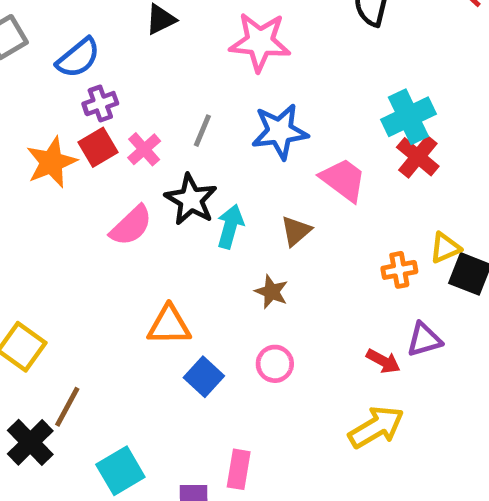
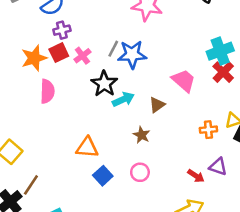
blue star: (280, 131) -> (132, 54), moved
pink semicircle: (131, 226) -> (47, 91), moved, turned -50
cyan arrow: (230, 226) -> (123, 99), turned 45
purple triangle: (424, 340) -> (218, 167), turned 30

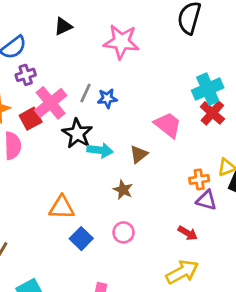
red square: (59, 53) -> (31, 119), moved
blue star: (132, 54) -> (107, 98), size x0.6
pink cross: (82, 56) -> (51, 103), size x1.6
cyan arrow: (123, 99) -> (100, 150), turned 35
purple triangle: (218, 167) -> (206, 200), moved

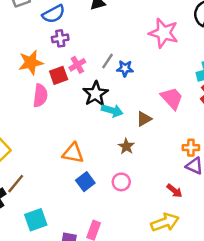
pink star: (121, 42) -> (164, 33), moved
pink cross: (51, 103) -> (77, 65), size x0.6

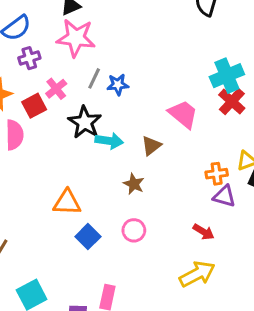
pink star: (164, 33) -> (76, 38), moved

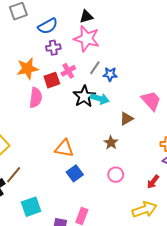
cyan arrow: (109, 141) -> (100, 99), moved
pink circle: (134, 230) -> (116, 175), moved
red arrow: (204, 232) -> (153, 182), turned 88

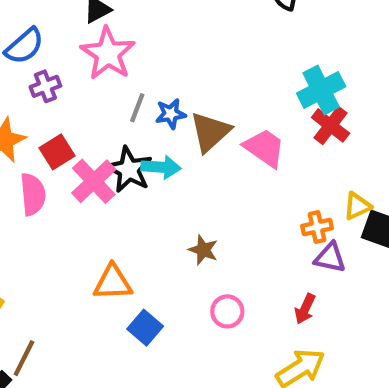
pink star: (87, 39) -> (108, 54), turned 30
pink cross: (68, 71) -> (94, 181), moved, size x1.5
brown triangle: (127, 119) -> (210, 132), moved, size x1.5

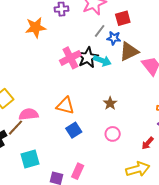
red square: (57, 152) -> (123, 18), moved
pink semicircle: (33, 194) -> (29, 114), moved, turned -108

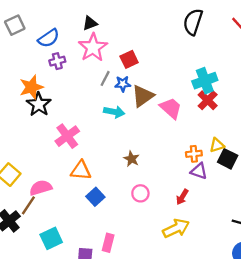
black star: (88, 57) -> (39, 104), moved
pink cross: (70, 58) -> (67, 136), moved

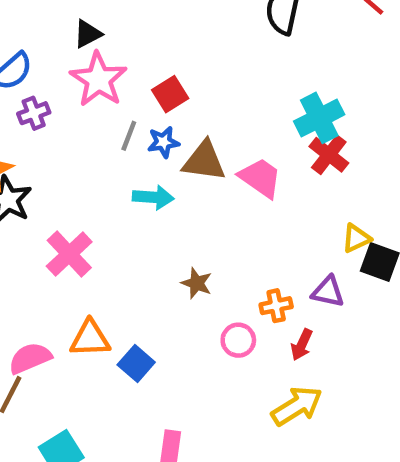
brown triangle: (143, 96) -> (204, 161), turned 50
orange cross: (194, 154) -> (276, 306), moved
orange triangle: (81, 170) -> (90, 339), moved
pink circle: (140, 193) -> (238, 340), moved

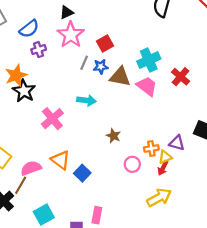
cyan cross: (319, 118) -> (149, 60), moved
cyan arrow: (153, 197) -> (86, 100), moved
yellow triangle: (356, 238) -> (165, 157), moved
orange triangle: (90, 339) -> (61, 160), turned 36

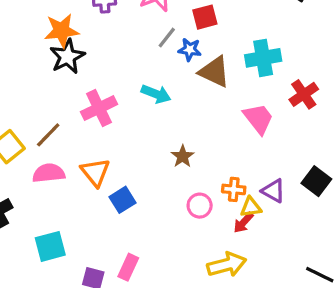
pink trapezoid: (147, 86) -> (258, 119), moved
brown line: (21, 185) -> (48, 135), moved

